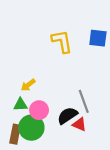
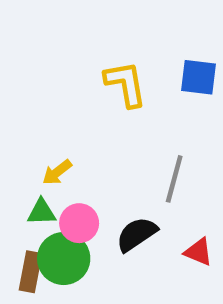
gray line: (84, 101) -> (174, 179), moved, turned 35
red triangle: (79, 124) -> (198, 252), moved

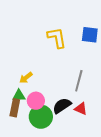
red triangle: (198, 252) -> (81, 109), moved
green circle: (64, 259) -> (41, 117), moved
brown rectangle: (30, 272) -> (15, 108), moved

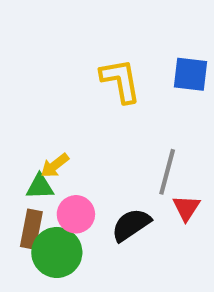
green triangle: (19, 96) -> (40, 187), moved
red triangle: (81, 109) -> (186, 208), moved, turned 40
green circle: (41, 117) -> (57, 252), moved

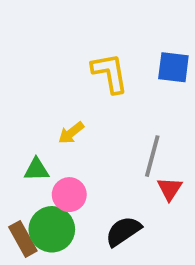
yellow arrow: (55, 165) -> (71, 133), moved
black semicircle: (131, 225) -> (123, 231), moved
brown rectangle: (31, 229) -> (23, 239), moved, turned -40

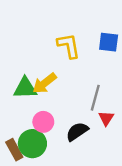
yellow arrow: (71, 133) -> (45, 83), size x1.5
green triangle: (36, 170) -> (25, 88), moved, size x1.5
black semicircle: (123, 231) -> (77, 132), moved

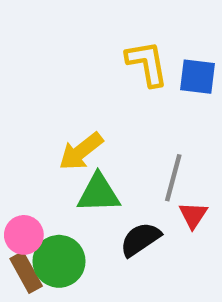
yellow L-shape: (69, 46) -> (147, 63), moved
green triangle: (25, 88) -> (99, 193), moved
pink circle: (43, 122) -> (24, 235), moved

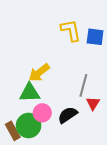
green triangle: (99, 193) -> (30, 93), moved
pink circle: (24, 235) -> (42, 113), moved

